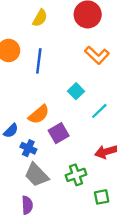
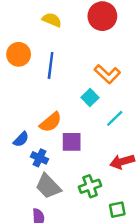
yellow semicircle: (40, 18) -> (52, 20), turned -96
orange L-shape: (97, 55) -> (107, 74), moved
purple square: (59, 133) -> (72, 142), turned 30

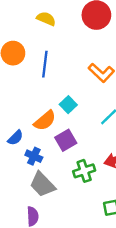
cyan square: (90, 97) -> (68, 105), moved
purple square: (72, 142) -> (66, 140), turned -30
green cross: (90, 186) -> (84, 171), moved

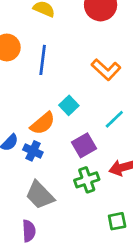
purple square: (66, 140) -> (84, 145), moved
blue cross: (34, 156) -> (33, 151), moved

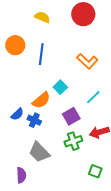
green square: (117, 221) -> (95, 171), turned 32
purple semicircle: (29, 231) -> (21, 175), moved

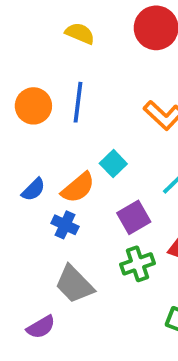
orange circle: (15, 45) -> (33, 106), moved
blue semicircle: (17, 114) -> (33, 190), moved
purple semicircle: (21, 175) -> (41, 327), turned 63

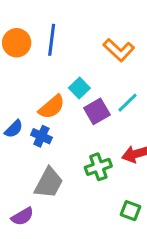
blue semicircle: (33, 190) -> (14, 129), moved
purple square: (134, 217) -> (97, 111), moved
gray trapezoid: (74, 284) -> (49, 183), turned -108

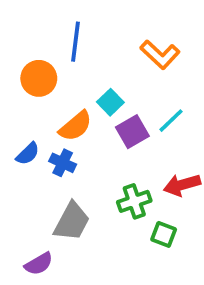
orange circle: (17, 43) -> (39, 78), moved
green square: (130, 211) -> (164, 234), moved

